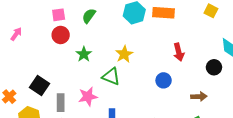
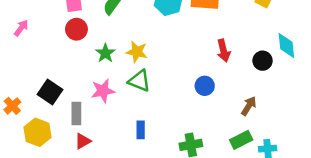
yellow star: (124, 54) -> (137, 52), moved, turned -30
black circle: (214, 67) -> (263, 61), moved
pink star: (88, 97) -> (103, 91), moved
brown arrow: (199, 97) -> (249, 106), turned -56

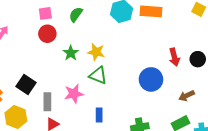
red arrow: (224, 51) -> (174, 57), moved
blue circle: (205, 86) -> (151, 79), size x1.5
pink star: (103, 91) -> (74, 94), moved
brown arrow: (249, 106) -> (187, 96), turned -147

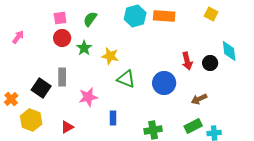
green star: (71, 53) -> (84, 48), moved
green triangle: (98, 75) -> (126, 79), moved
gray rectangle: (47, 102) -> (62, 77), moved

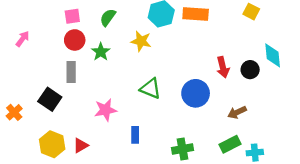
yellow star: (110, 56) -> (141, 41), moved
gray rectangle: (62, 77) -> (71, 72), moved
yellow hexagon: (31, 120) -> (52, 144), moved

